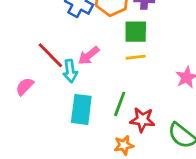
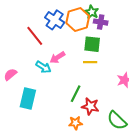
red line: (50, 55) -> (35, 36), moved
cyan arrow: (70, 71) -> (43, 67), turned -56
cyan rectangle: (81, 109) -> (28, 98), moved

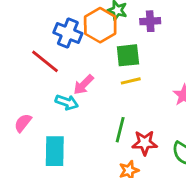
purple cross: (101, 22) -> (150, 21), moved

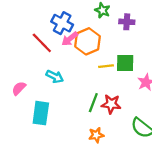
orange hexagon: (100, 25) -> (87, 41), moved
green square: (128, 55) -> (125, 63), moved
pink arrow: (84, 85) -> (70, 39), moved
red star: (145, 143) -> (111, 104), moved

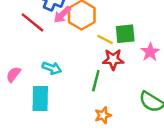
yellow line: (106, 66) -> (105, 39), turned 40
cyan arrow: (55, 77) -> (52, 68), moved
red star: (111, 104) -> (113, 59), moved

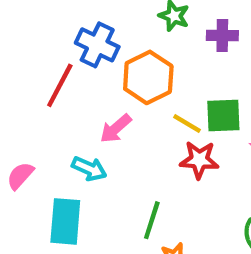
pink arrow: (62, 15) -> (116, 129), moved
red line: (33, 22) -> (60, 85), turned 75
green line: (96, 81) -> (152, 220), moved

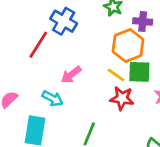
orange hexagon: (148, 77) -> (128, 45), moved

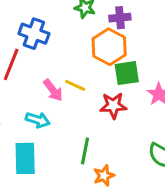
pink arrow: (71, 75) -> (53, 90), turned -80
yellow line: (116, 75) -> (75, 85), moved

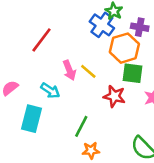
blue cross: (34, 34) -> (102, 25), moved

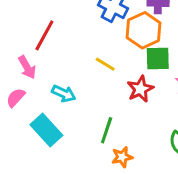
pink arrow: (69, 70) -> (27, 67), moved
red star: (114, 96) -> (140, 89), turned -30
cyan rectangle: (31, 119) -> (46, 130), turned -48

